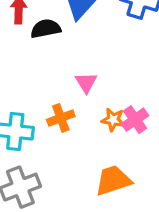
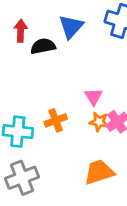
pink triangle: (86, 83) -> (93, 97), moved

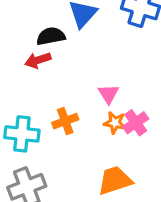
red arrow: (21, 31) -> (38, 60), moved, turned -110

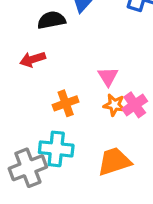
red arrow: (38, 60) -> (33, 59), moved
cyan cross: (22, 134) -> (56, 149), moved

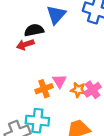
red arrow: (33, 59) -> (25, 45), moved
pink triangle: (108, 77) -> (59, 81), moved

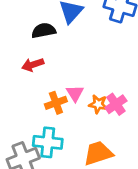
red arrow: (25, 45) -> (33, 65), moved

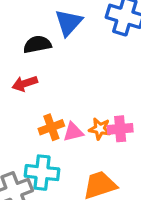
pink triangle: (75, 93) -> (73, 132), moved, turned 48
pink cross: (116, 104) -> (120, 129), turned 30

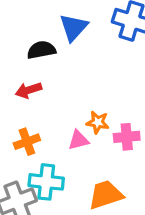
orange cross: (51, 127) -> (27, 142), moved
orange star: (100, 129) -> (98, 122), moved

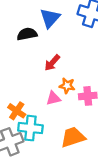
red arrow: (28, 90) -> (52, 63), moved, turned -30
orange cross: (27, 142) -> (17, 111), moved, turned -36

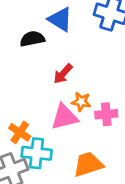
blue triangle: (50, 18) -> (60, 19), turned -40
pink triangle: (53, 98) -> (64, 117), size x1.5

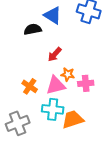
orange cross: (20, 132) -> (30, 86), moved
cyan cross: (37, 153) -> (53, 109), moved

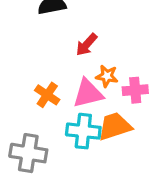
orange trapezoid: (73, 119) -> (115, 126), moved
gray cross: (18, 123) -> (28, 153), turned 30

